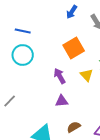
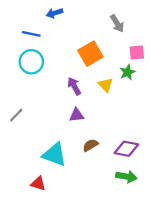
blue arrow: (72, 12) -> (54, 13), moved, turned 40

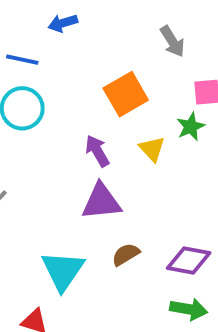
purple triangle: (77, 115) -> (101, 202), size x1.5
cyan triangle: (54, 155) -> (63, 271), turned 44

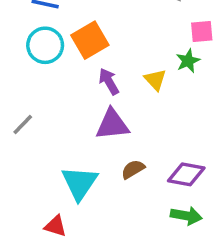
orange square: (126, 94) -> (90, 40), moved

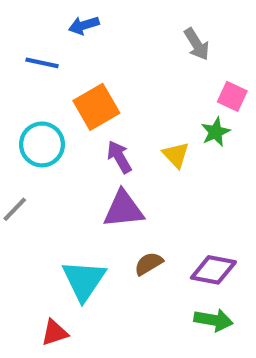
pink square: (202, 32) -> (232, 96), turned 30
cyan circle: (45, 45) -> (42, 144), moved
red triangle: (55, 226) -> (55, 333), turned -35

